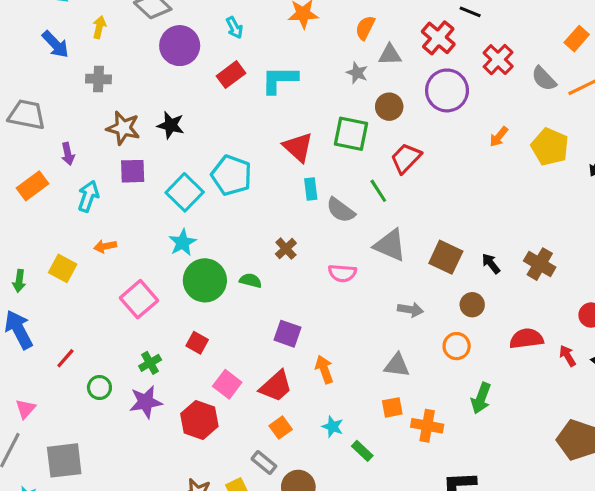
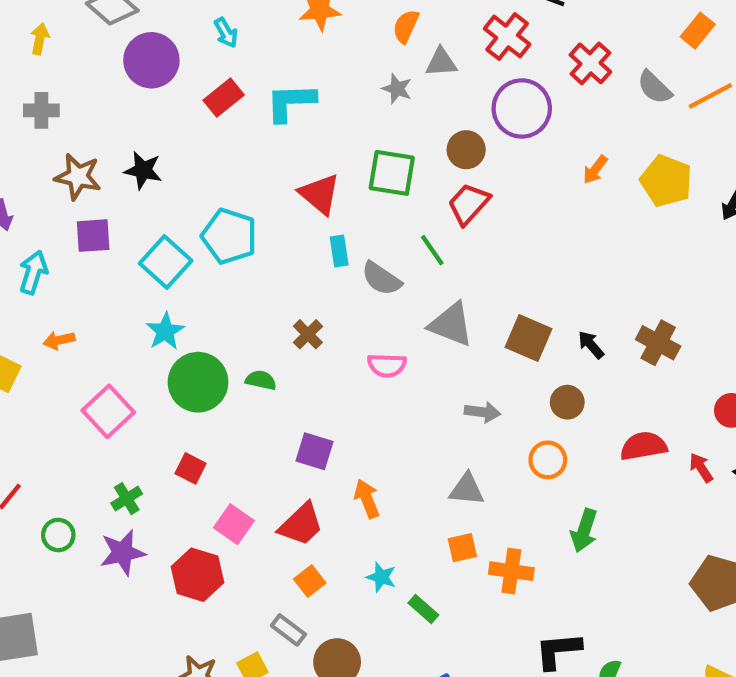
brown circle: (389, 107) -> (466, 150), moved

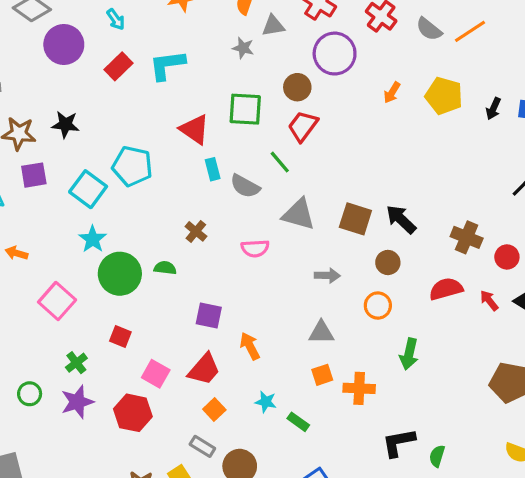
orange arrow: (59, 340) -> (16, 253), turned 35
brown cross: (658, 343) -> (467, 237), moved
black arrow: (591, 345) -> (401, 219), size x1.5

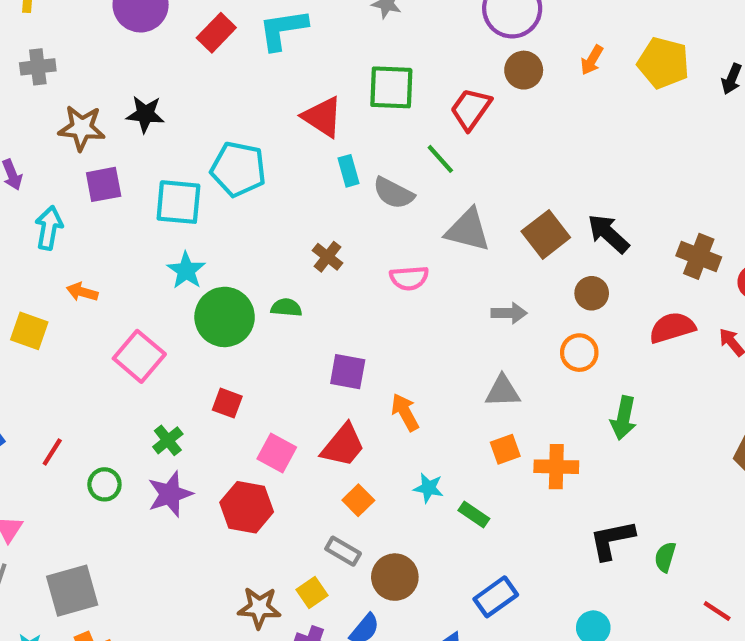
brown circle: (297, 87) -> (524, 70), moved
cyan square: (88, 189) -> (178, 202), turned -30
brown square: (355, 219) -> (546, 234), turned 36

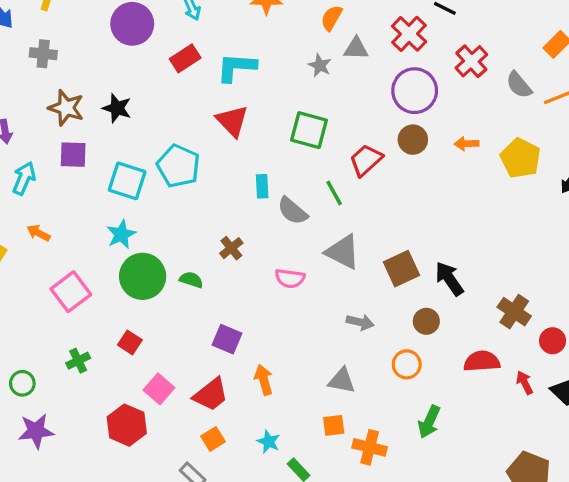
orange arrow: (592, 60) -> (467, 144), turned 45
red triangle: (322, 117) -> (232, 121), moved
purple star: (170, 494) -> (36, 431), moved

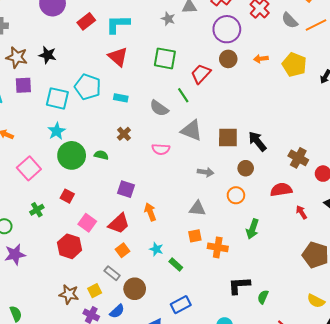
cyan rectangle: (262, 186) -> (121, 98), moved, turned -72
brown square: (401, 269) -> (228, 138), turned 30
red arrow: (525, 383) -> (301, 212), moved

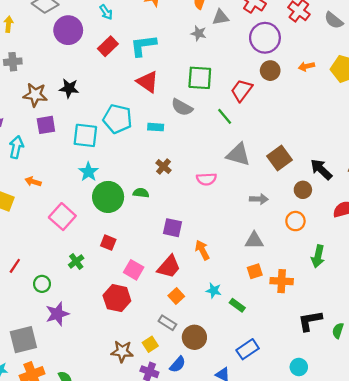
gray semicircle: (159, 108) -> (182, 107), moved
brown square: (228, 138) -> (279, 158), turned -30
black arrow: (257, 141) -> (321, 169), moved

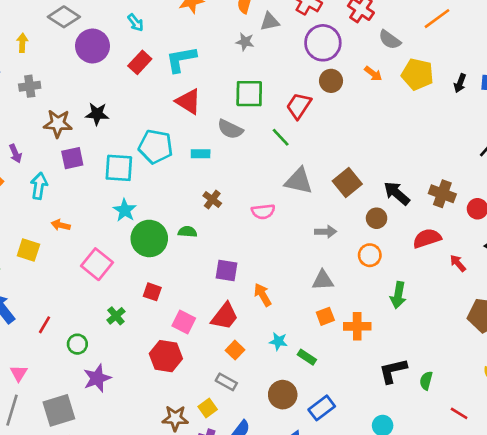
gray semicircle: (334, 20) -> (390, 40), moved
orange arrow: (306, 66) -> (373, 74), turned -126
brown circle: (194, 337) -> (283, 395), moved

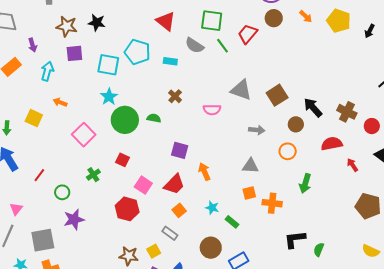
green line: (281, 137) -> (222, 46), moved

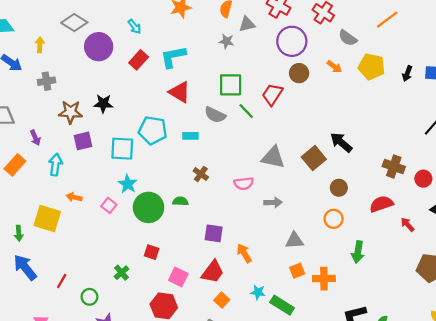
black arrow: (313, 108) -> (341, 142), moved
yellow square: (34, 118) -> (47, 219), size x1.4
gray arrow: (257, 130) -> (273, 202), moved
pink square: (84, 135) -> (109, 205), moved, size x0.6
green rectangle: (232, 222) -> (282, 305), size x1.5

